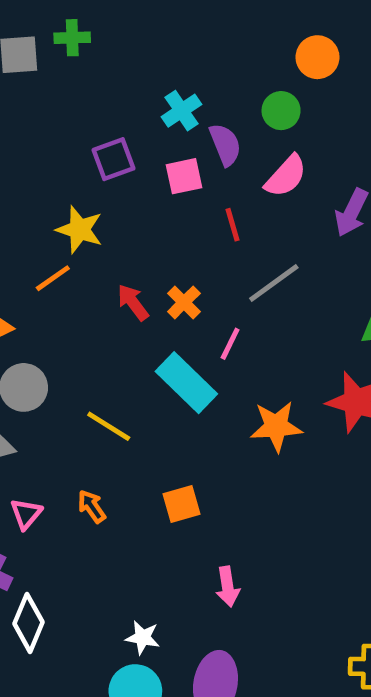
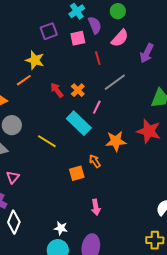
orange arrow: (92, 506) -> (95, 161), moved

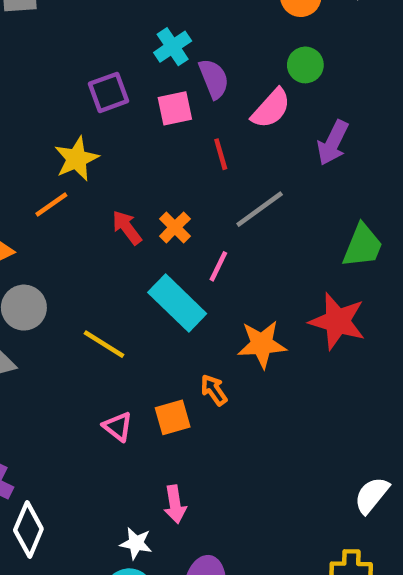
green circle: (118, 11) -> (305, 65), moved
yellow star: (35, 60) -> (77, 159), turned 30
pink triangle: (13, 177) -> (118, 427), moved, turned -32
pink arrow: (96, 207) -> (175, 504), moved

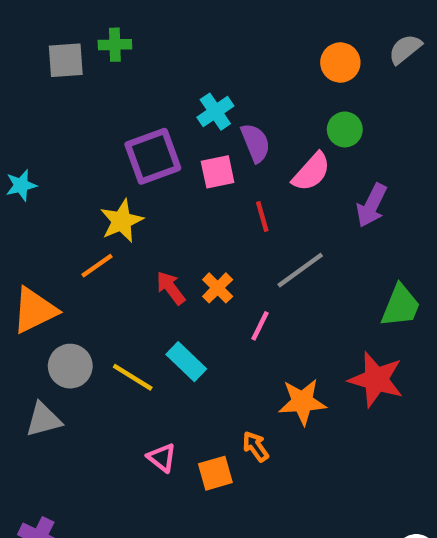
purple square: (109, 92) -> (153, 156), size x1.4
cyan rectangle: (177, 303) -> (186, 362), moved, size x0.7
yellow line: (104, 344) -> (133, 377), moved
pink triangle: (118, 427) -> (162, 458), moved

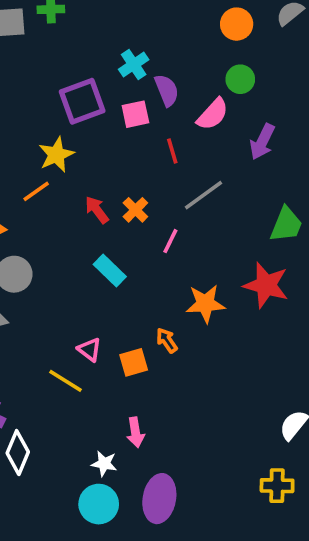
yellow line: (133, 377) -> (66, 381), moved

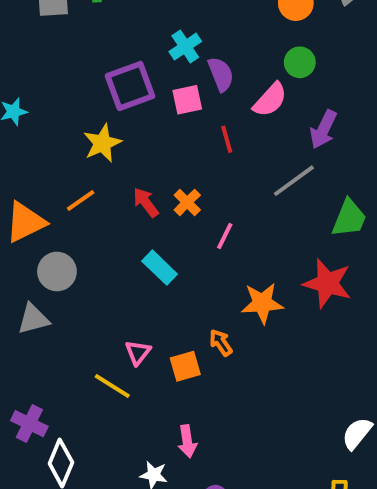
orange line: (36, 191) -> (81, 200), moved
gray line: (203, 195) -> (294, 181), moved
pink triangle: (89, 350) -> (138, 352), turned 30

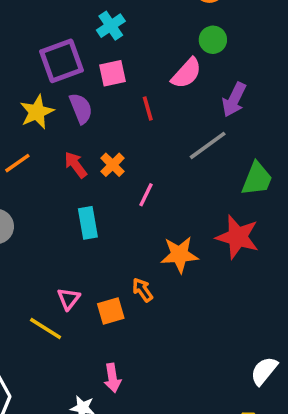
purple semicircle: (221, 74) -> (81, 108), moved
cyan rectangle: (160, 268) -> (88, 223), turned 36

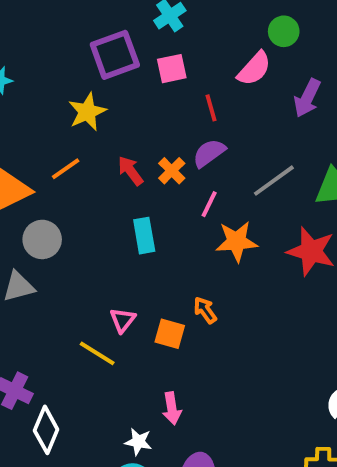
purple semicircle: (81, 108) -> (209, 153), moved, turned -104
gray line: (208, 145) -> (274, 181), moved
orange star: (179, 255) -> (237, 241), moved
orange square: (111, 311) -> (170, 334), turned 32

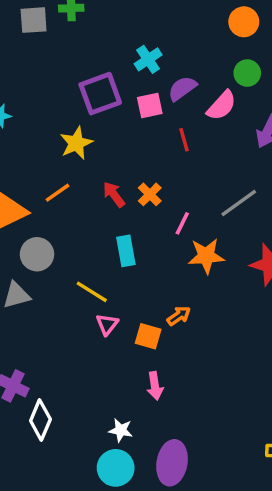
purple semicircle: (209, 153) -> (182, 88), moved
orange arrow: (205, 310) -> (179, 316), turned 90
yellow line: (97, 353) -> (92, 292), moved
pink arrow: (172, 408) -> (155, 386), moved

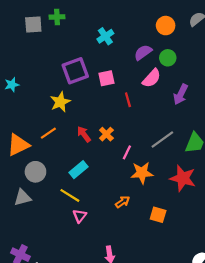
cyan cross: (148, 59) -> (105, 36), moved
purple semicircle: (182, 88) -> (143, 52), moved
cyan rectangle: (126, 251) -> (78, 170), moved, turned 60
orange arrow: (179, 316) -> (123, 202), moved
orange square: (148, 336) -> (158, 215), moved

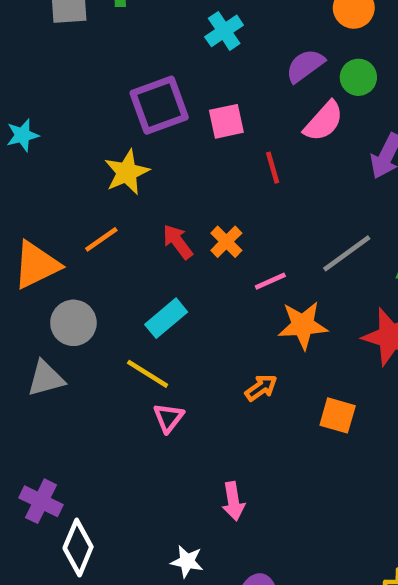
pink line: (127, 152) -> (270, 281), turned 40

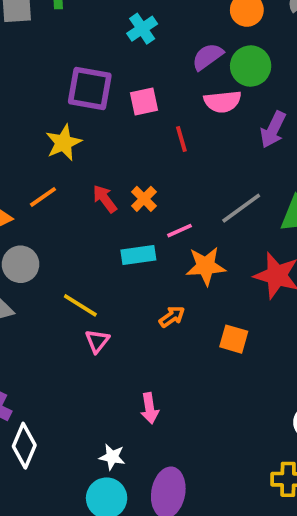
green circle: (358, 77) -> (251, 66), size x1.4
purple square: (159, 105) -> (90, 88), turned 30
pink semicircle: (324, 121) -> (223, 102), turned 42
cyan rectangle: (166, 318) -> (138, 255), moved, turned 32

